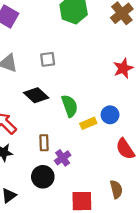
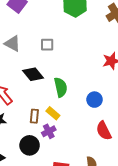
yellow rectangle: (88, 123) -> (53, 113), moved, turned 56

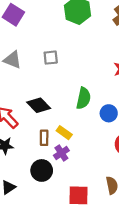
black diamond: (33, 74) -> (39, 105), moved
green semicircle: (61, 87) -> (83, 98), moved, turned 30

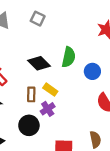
gray square: (51, 58) -> (38, 19), turned 32
black diamond: (39, 105) -> (39, 63), moved

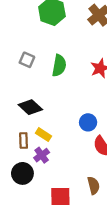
green semicircle: (69, 57) -> (59, 65), moved
blue circle: (92, 71) -> (88, 122), moved

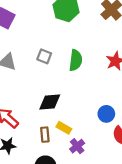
black diamond: (30, 107) -> (50, 102), turned -45
purple cross: (42, 155) -> (77, 146), moved

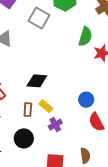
gray square: (44, 56) -> (39, 18), moved, size x1.5
green semicircle: (76, 60) -> (85, 37), moved

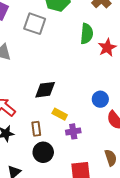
brown rectangle: (28, 110) -> (36, 129), moved
purple cross: (55, 125) -> (73, 131), turned 32

